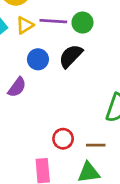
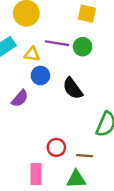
yellow triangle: (25, 25) -> (32, 54), moved, turned 35
black semicircle: (71, 56) -> (73, 88), moved, turned -85

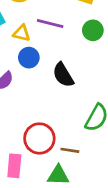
green circle: (83, 47) -> (93, 30), moved
red circle: (56, 147) -> (39, 138), size x1.5

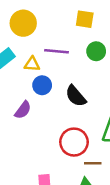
red circle: (39, 138) -> (74, 142), moved

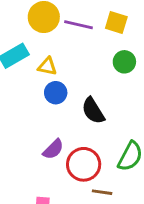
purple line: (56, 51) -> (79, 25), moved
purple semicircle: (23, 110) -> (53, 149), moved

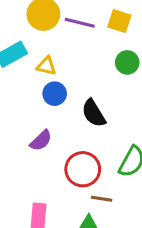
purple semicircle: (53, 149) -> (41, 140), moved

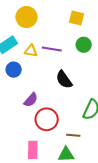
purple line: (80, 23) -> (52, 49), moved
blue circle: (55, 94) -> (14, 70), moved
red circle: (83, 169) -> (47, 119), moved

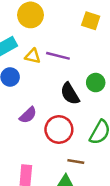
green circle: (84, 45) -> (96, 83), moved
red circle: (47, 119) -> (59, 129), moved

